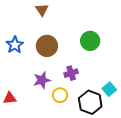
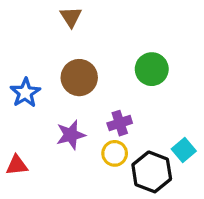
blue star: (15, 45) -> (25, 93), moved
yellow circle: (60, 95) -> (115, 153), moved

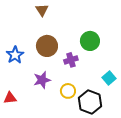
purple cross: (120, 123) -> (71, 60), moved
cyan square: (184, 150) -> (109, 78), moved

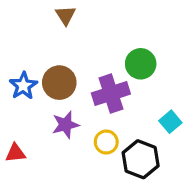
brown circle: (47, 46) -> (59, 83), moved
purple cross: (71, 60) -> (111, 94), size x1.6

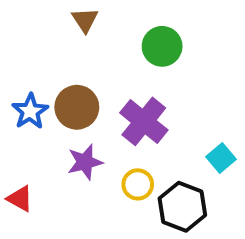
green circle: (141, 64) -> (162, 46), moved
purple cross: (111, 94) -> (144, 121), turned -33
red triangle: (15, 153) -> (20, 199), turned 35

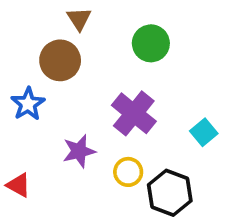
brown circle: (77, 107) -> (60, 60), moved
cyan square: (221, 158) -> (204, 132), moved

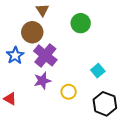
purple cross: (134, 113) -> (45, 55), moved
cyan square: (204, 132) -> (98, 71), moved
black hexagon: (170, 193) -> (105, 104), moved

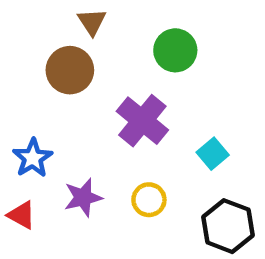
blue star: (15, 55) -> (33, 158), moved
purple cross: (45, 55) -> (142, 121), moved
purple star: (42, 81) -> (83, 198), moved

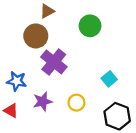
brown triangle: (92, 22) -> (47, 11), turned 35
purple cross: (142, 121) -> (54, 62), moved
blue star: (33, 158) -> (17, 81), turned -30

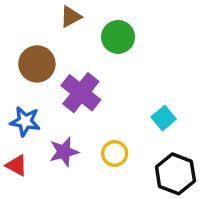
green circle: (90, 26) -> (118, 37), moved
brown circle: (36, 36) -> (37, 64), moved

